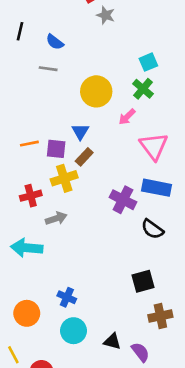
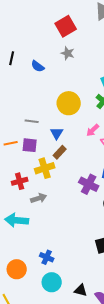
gray star: (106, 15) -> (68, 53), moved
gray line: (48, 69) -> (32, 121), moved
pink arrow: (127, 117) -> (93, 130), moved
orange line: (29, 144) -> (11, 143), moved
purple square: (56, 149) -> (30, 145), moved

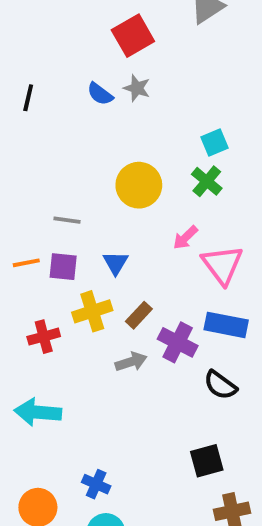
blue semicircle: (38, 66) -> (100, 94), moved
blue triangle: (57, 133) -> (116, 263), moved
brown rectangle: (60, 152) -> (139, 315), moved
gray arrow: (39, 198) -> (131, 362), moved

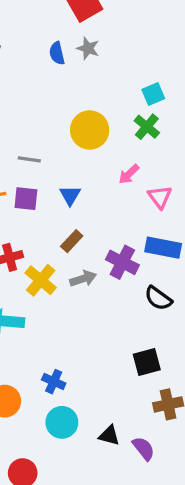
blue semicircle: (100, 94) -> (57, 53), turned 40
pink triangle: (222, 265) -> (160, 197), size x0.7
yellow cross: (92, 311) -> (41, 280), moved, turned -32
brown rectangle: (139, 315) -> (72, 241), moved

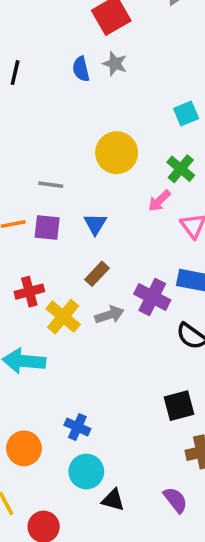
green cross: (147, 127) -> (181, 169), moved
black triangle: (109, 435) -> (113, 500), moved

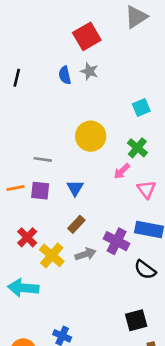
red cross: (29, 292) -> (27, 237), turned -30

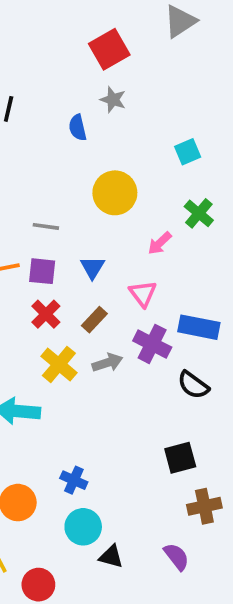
blue semicircle: (65, 75) -> (78, 128), moved
green cross: (137, 148) -> (199, 213), moved
pink triangle: (146, 189) -> (143, 294), moved
red cross: (27, 237) -> (46, 314), moved

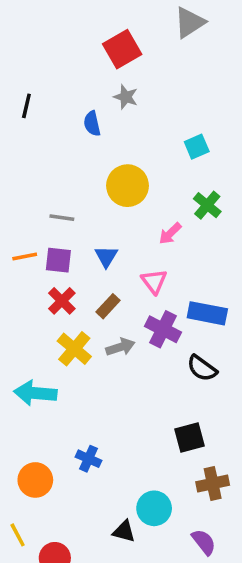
cyan circle: (83, 527) -> (154, 508), moved
purple semicircle: (176, 557) -> (204, 542), moved

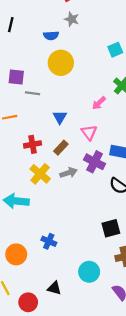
blue semicircle: (92, 124) -> (51, 36), turned -80
yellow circle: (128, 186) -> (61, 63), moved
purple square: (58, 260) -> (16, 77), moved
red cross: (62, 301) -> (33, 144), turned 35
black triangle: (124, 531) -> (54, 288), moved

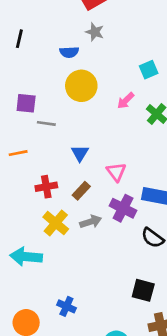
pink arrow: (99, 103) -> (126, 101), moved
black square: (111, 228) -> (143, 290), turned 30

